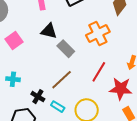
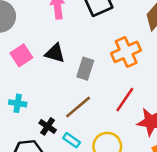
black triangle: (49, 31) -> (55, 53), moved
gray rectangle: (66, 49) -> (85, 69), turned 60

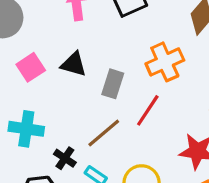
red line: (125, 100) -> (148, 110), moved
cyan cross: (18, 103) -> (26, 129), size x1.5

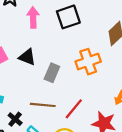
red line: (148, 110) -> (74, 109), moved
brown line: (104, 133) -> (43, 105), turned 40

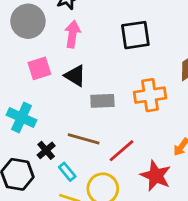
pink arrow: (33, 17) -> (72, 34), moved
gray rectangle: (52, 73) -> (102, 101), turned 54

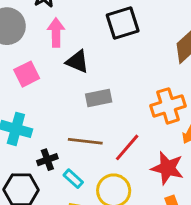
black triangle: (75, 76) -> (77, 62), moved
orange cross: (150, 95) -> (168, 106), moved
black cross: (46, 150) -> (47, 160), turned 30

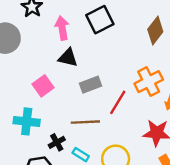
pink arrow: (56, 32) -> (62, 28), moved
pink square: (27, 74) -> (43, 86), moved
red line: (127, 147) -> (118, 102), moved

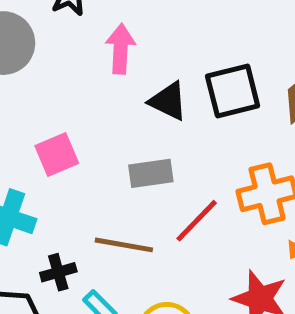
black square: (100, 20) -> (233, 91), moved
black triangle: (68, 58) -> (168, 101), moved

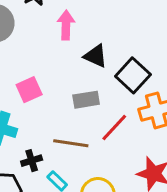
black square: (233, 91) -> (133, 75), moved, turned -32

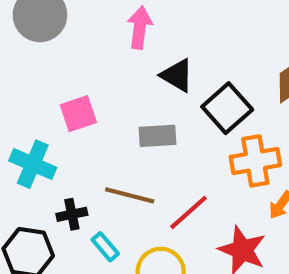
red line: (114, 128) -> (189, 212), moved

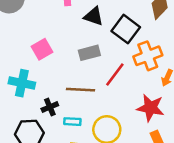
red line: (189, 212) -> (115, 75), moved
cyan rectangle: (105, 247) -> (72, 122), turned -35

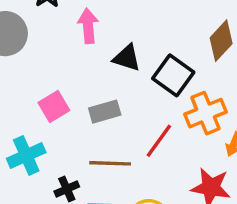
gray rectangle: (89, 53) -> (105, 112), moved
cyan cross: (22, 83) -> (26, 155), turned -35

